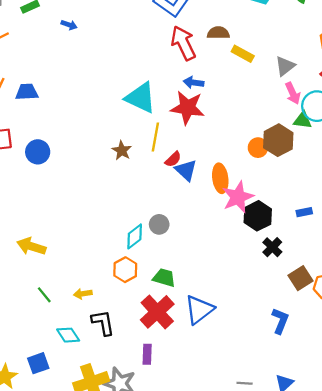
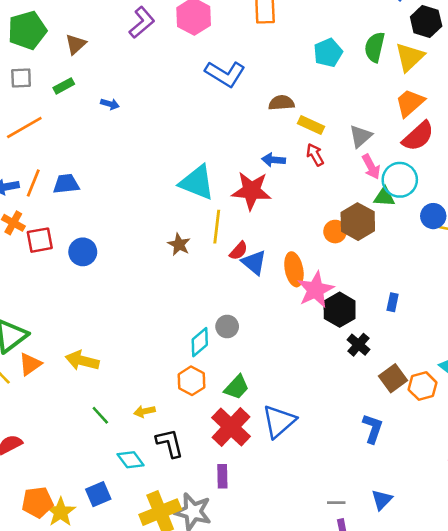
red arrow: (183, 43) -> (315, 155), moved, size x0.6
blue arrow: (194, 82) -> (274, 160), moved
blue rectangle: (304, 212) -> (393, 302), turned -63
green trapezoid: (164, 278) -> (237, 387), turned 120

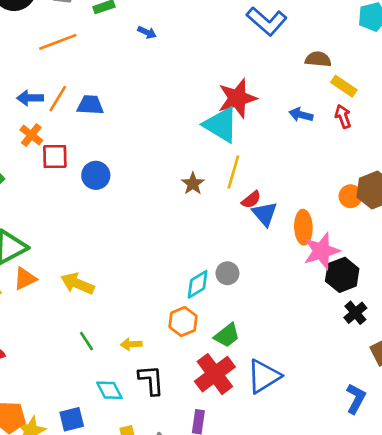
red star: (251, 191) -> (237, 98), moved, turned -30

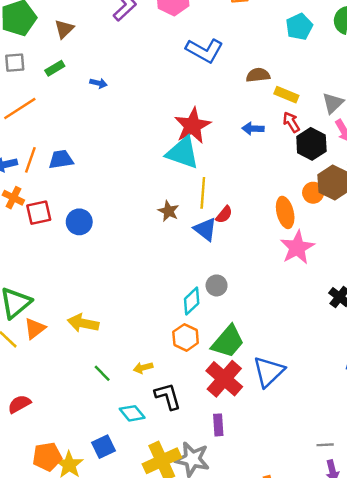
blue triangle: (265, 214) -> (205, 229), moved
orange ellipse: (303, 227) -> (285, 212), moved
black hexagon: (342, 275) -> (311, 144), moved
green trapezoid: (227, 335) -> (228, 342), size x1.4

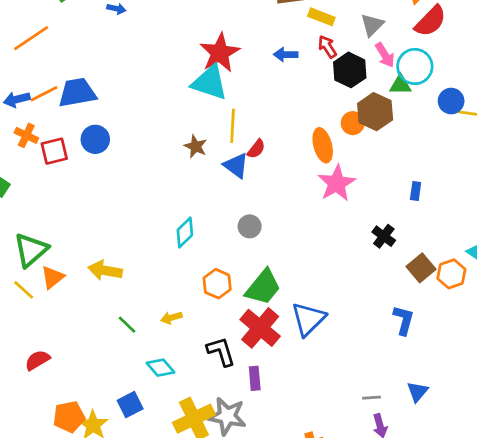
blue trapezoid: (61, 159) -> (77, 93), size x1.4
orange line: (30, 160) -> (44, 94), turned 45
blue circle: (79, 222) -> (95, 139), moved
cyan diamond: (192, 301) -> (185, 232), moved
black L-shape: (168, 396) -> (221, 351), moved

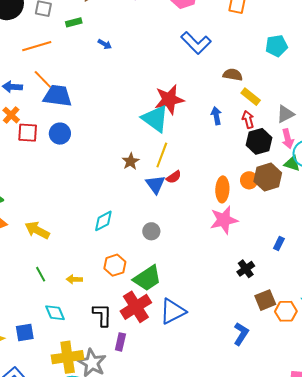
blue arrow: (286, 55) -> (216, 116), turned 60
orange line: (44, 94) -> (43, 79), moved, turned 55

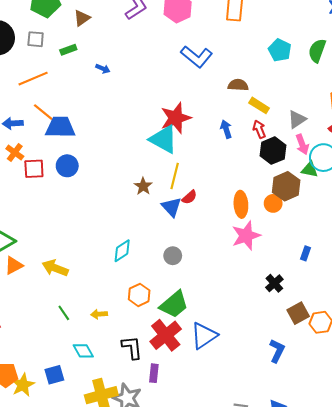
cyan pentagon: (276, 46) -> (280, 50), turned -30
orange circle: (249, 180) -> (273, 203), moved

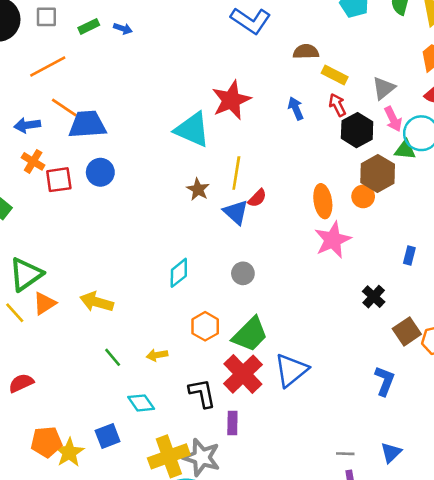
blue arrow: (103, 69) -> (123, 29), moved
cyan triangle: (164, 139) -> (192, 130), moved

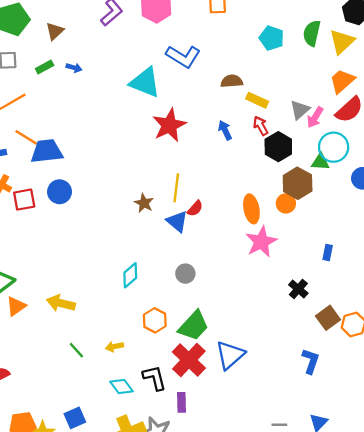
pink arrow: (393, 119) -> (315, 117), moved, turned 60
cyan triangle: (192, 130) -> (145, 82), moved
cyan diamond: (141, 403) -> (122, 387), moved

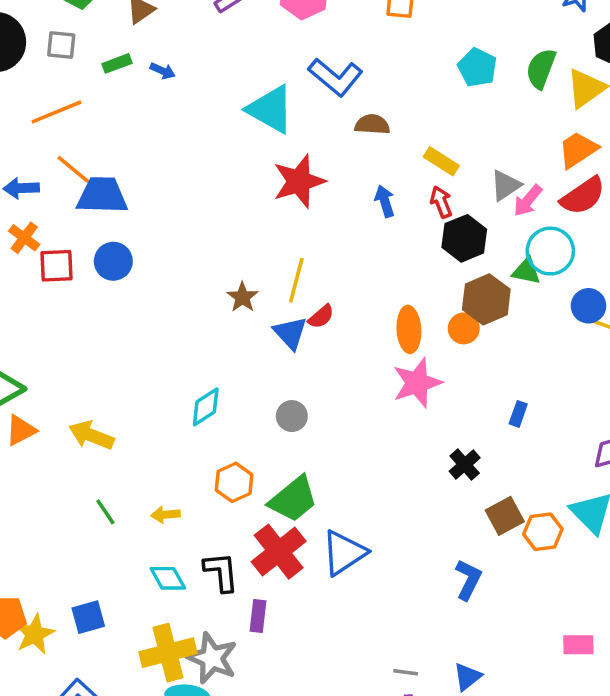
brown semicircle: (232, 81) -> (372, 125), moved

